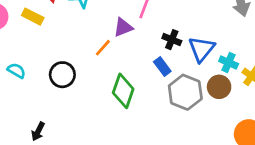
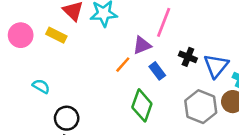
blue rectangle: (162, 67) -> (157, 71), moved
black circle: (62, 75) -> (67, 118), moved

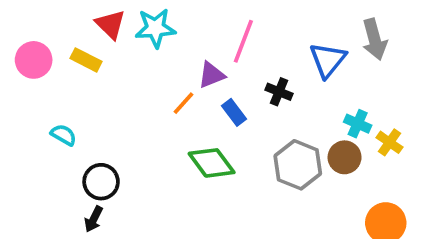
blue triangle: (216, 66) -> (328, 60), moved
green diamond: (142, 105) -> (212, 163), turned -56

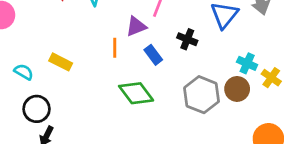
yellow rectangle: (86, 60) -> (61, 62), moved
orange line: (183, 103) -> (115, 48), turned -42
black circle: (101, 182) -> (37, 109), moved

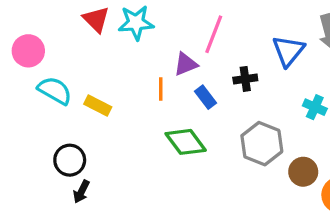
black cross: (187, 39) -> (245, 79), turned -30
cyan semicircle: (24, 72) -> (55, 91), moved, size x1.5
brown circle: (237, 89) -> (303, 172), moved

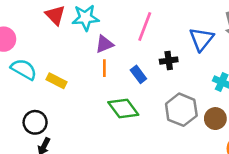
purple triangle: (186, 64) -> (104, 44), moved
brown circle: (303, 172) -> (215, 119), moved

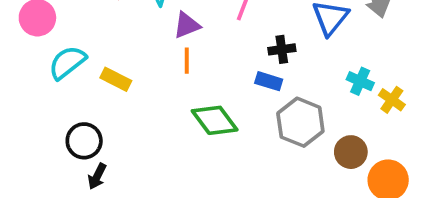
cyan semicircle: (24, 69) -> (67, 62), turned -68
blue rectangle: (138, 74) -> (269, 81), moved, turned -36
brown circle: (215, 119) -> (351, 152), moved

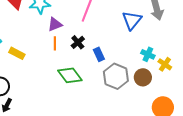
black cross: (282, 49) -> (78, 42), moved, turned -32
blue rectangle: (269, 81) -> (99, 54), turned 48
brown circle: (351, 152) -> (143, 77), moved

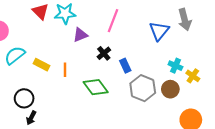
orange line: (55, 43) -> (65, 70), moved

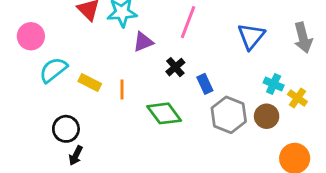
gray arrow: (185, 20) -> (303, 38), moved

